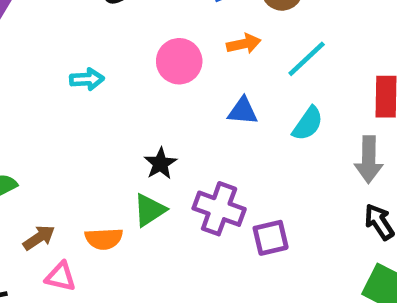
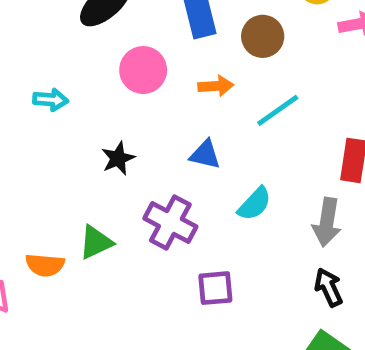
pink circle: (179, 61) -> (143, 70), moved
cyan semicircle: (308, 124) -> (254, 204), moved
black star: (160, 164) -> (118, 158), moved
purple cross: (219, 209) -> (170, 222), moved

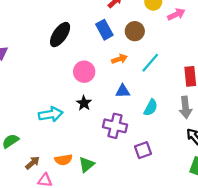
pink circle: (143, 70) -> (84, 72), moved
cyan arrow: (51, 100) -> (51, 114), moved, size x1.5
green triangle: (96, 242) -> (87, 164), moved

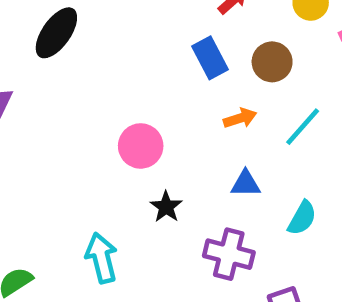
black ellipse: (60, 35) -> (56, 33), moved
pink circle: (84, 72) -> (141, 146), moved
cyan arrow: (51, 114) -> (102, 258), moved, turned -95

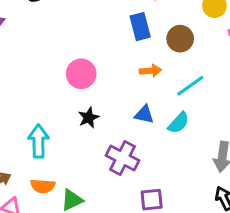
cyan semicircle: (302, 218) -> (179, 123), moved

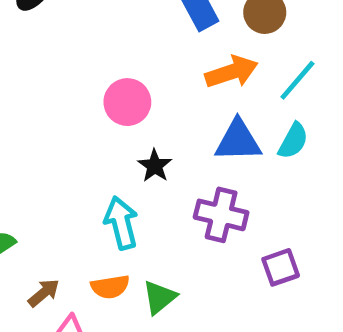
orange arrow: (151, 71) -> (232, 72), size x1.5
blue triangle: (144, 114) -> (238, 141), size x1.5
cyan arrow: (38, 141) -> (121, 223), moved

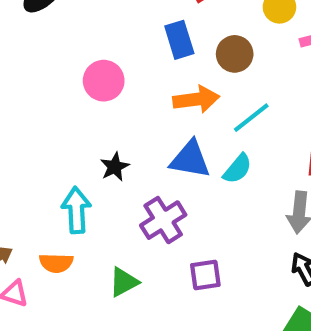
pink circle: (127, 102) -> (104, 81), moved
purple cross: (221, 215) -> (163, 220), turned 33
green triangle: (160, 297) -> (124, 282), moved

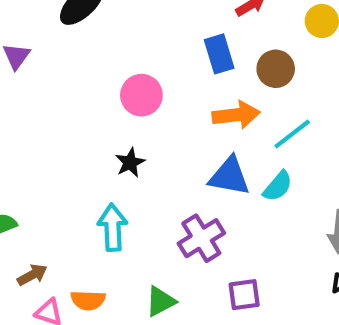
black star: (115, 167) -> (130, 163), moved
orange semicircle: (56, 263) -> (88, 300), moved

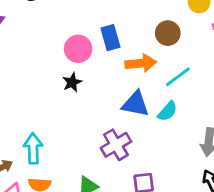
blue rectangle: (219, 54) -> (110, 38), moved
black star: (130, 163) -> (72, 82), moved
cyan arrow: (113, 227) -> (33, 148), moved

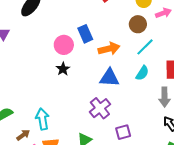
brown circle: (168, 33) -> (138, 24), moved
cyan line: (178, 77) -> (145, 47), moved
cyan semicircle: (167, 111) -> (142, 73), moved

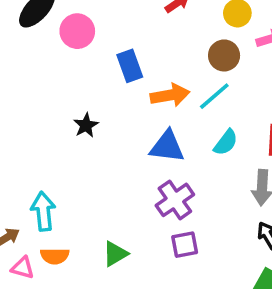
pink circle: (64, 45) -> (77, 31), moved
cyan line: (145, 47) -> (214, 96), moved
purple cross: (100, 108) -> (175, 200), moved

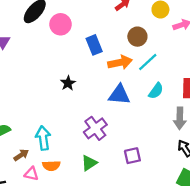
brown circle: (224, 55) -> (137, 37), moved
purple cross: (175, 200) -> (95, 128), moved

